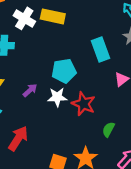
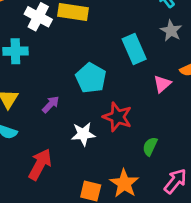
cyan pentagon: (64, 71) -> (91, 78), turned -30
white star: (57, 97) -> (83, 134), moved

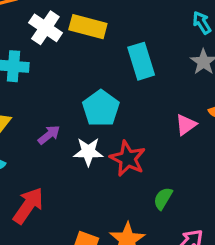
cyan rectangle: (134, 49) -> (141, 61), moved
white star: (83, 134) -> (88, 152), moved

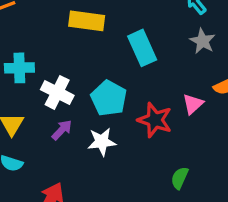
white cross: (45, 28) -> (57, 92), moved
red star: (128, 159) -> (155, 120), moved

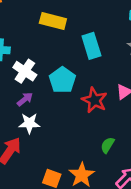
white star: (102, 142) -> (29, 123), moved

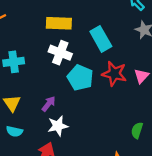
white cross: (25, 71) -> (60, 53), moved
red star: (94, 100) -> (114, 74), moved

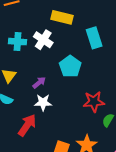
white cross: (60, 53) -> (43, 40), moved
red star: (114, 74) -> (94, 102), moved, turned -30

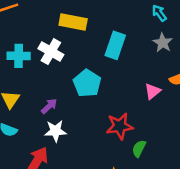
cyan rectangle: (94, 38) -> (115, 45), turned 40

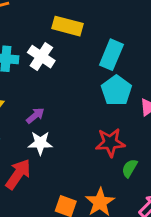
cyan pentagon: (87, 83) -> (116, 90), moved

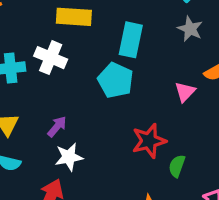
cyan pentagon: (116, 90) -> (115, 80), moved

